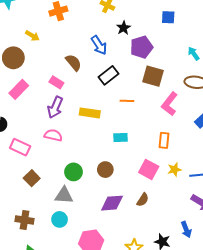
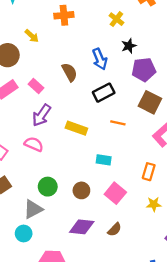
pink rectangle: (56, 82) -> (36, 86), moved
pink square: (149, 169) -> (115, 193), moved
gray triangle: (64, 195) -> (33, 209), turned -42

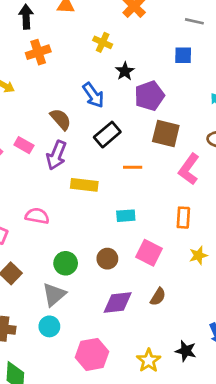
purple arrow: (41, 115) -> (56, 155), moved

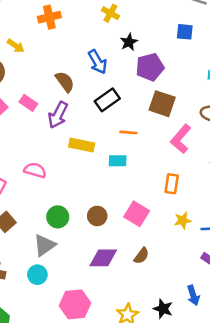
cyan rectangle: (126, 216) -> (118, 161), moved

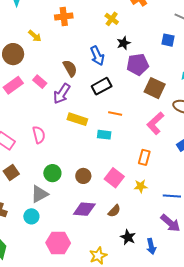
brown square: (162, 104) -> (155, 88), moved
pink semicircle: (35, 170) -> (39, 135), turned 54
yellow star: (183, 220) -> (141, 186), moved
black star: (163, 309) -> (128, 237), moved

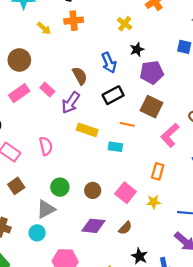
yellow arrow: (35, 36) -> (44, 28), moved
brown square: (155, 88) -> (151, 107), moved

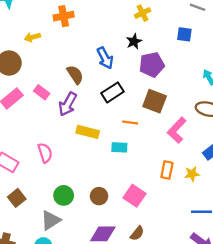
yellow cross: (125, 24) -> (143, 13), moved, turned 32
yellow arrow: (44, 28) -> (32, 37), moved, turned 128
yellow star: (154, 202) -> (192, 174), moved

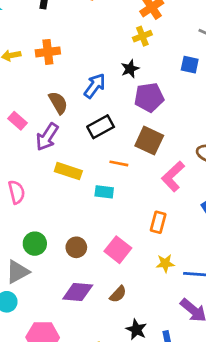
orange cross: (64, 16) -> (48, 52), moved
blue arrow: (105, 58) -> (95, 86), turned -120
yellow star: (192, 174) -> (165, 263), moved

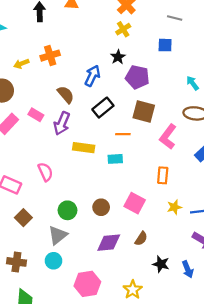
purple pentagon: (149, 97) -> (137, 77), turned 30

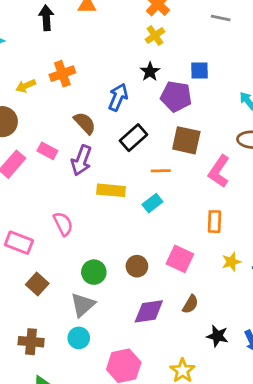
blue square: (165, 45) -> (199, 70), moved
cyan rectangle: (115, 159) -> (152, 203), turned -32

